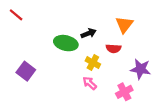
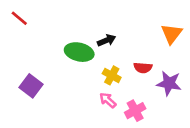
orange triangle: (124, 25) -> (172, 34), moved
red semicircle: (113, 48) -> (143, 68), moved
pink cross: (124, 92) -> (135, 111), moved

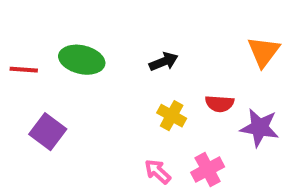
red line: (19, 18) -> (24, 70), moved, turned -36
green ellipse: (79, 52) -> (82, 60), moved
pink arrow: (108, 100) -> (158, 172), moved

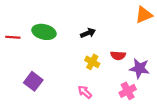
orange triangle: (264, 52) -> (144, 15), moved, turned 30
purple square: (48, 132) -> (33, 81), moved
pink cross: (208, 170) -> (128, 91), moved

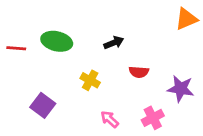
red semicircle: (118, 56) -> (139, 72), moved
yellow cross: (92, 62) -> (90, 80), moved
pink cross: (128, 91) -> (153, 118), moved

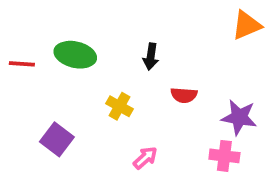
black arrow: (114, 43) -> (151, 57), turned 120
pink cross: (153, 118) -> (224, 156), moved, turned 35
pink arrow: (110, 119) -> (145, 158), turned 96

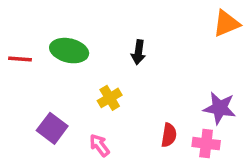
red semicircle: (184, 95) -> (169, 135), moved, turned -85
yellow cross: (119, 106) -> (110, 98), turned 30
pink arrow: (145, 158) -> (100, 145), moved, turned -85

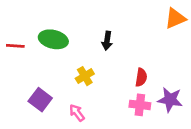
purple star: (220, 108) -> (170, 100), moved
red semicircle: (169, 135) -> (141, 77), moved
pink cross: (206, 144) -> (140, 105), moved

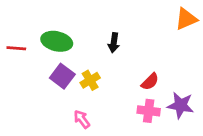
red semicircle: (141, 77) -> (150, 82), turned 36
purple square: (40, 100) -> (62, 76), moved

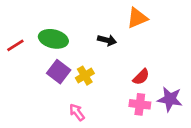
orange triangle: (186, 19) -> (137, 18), moved
black arrow: (114, 43) -> (107, 40), turned -84
red line: (16, 48) -> (15, 45), turned -36

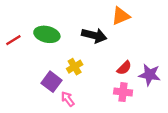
black arrow: (107, 40) -> (94, 36), size x1.5
purple square: (59, 72) -> (52, 82), moved
purple star: (170, 99) -> (150, 75), moved

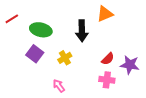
black arrow: (94, 36) -> (82, 31), turned 75
red line: (13, 40) -> (12, 19), moved
purple square: (52, 82) -> (35, 54), moved

